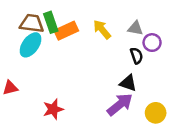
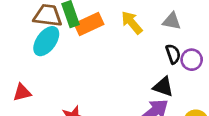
purple circle: (152, 43) -> (192, 60), moved

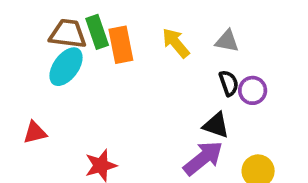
orange rectangle: (89, 24) -> (121, 45), turned -76

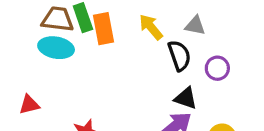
cyan ellipse: (66, 67) -> (56, 48), turned 64
black semicircle: (229, 83) -> (179, 56), moved, size x1.4

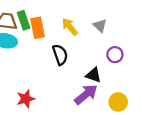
gray triangle: (195, 26) -> (100, 26), turned 32
black semicircle: (179, 56) -> (60, 55), moved

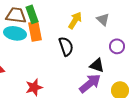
yellow arrow: (70, 27) -> (75, 20), turned 72
orange rectangle: (38, 28) -> (35, 31), moved

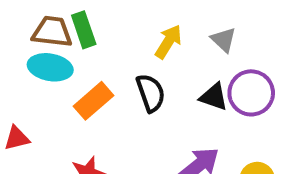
orange rectangle: (35, 31) -> (94, 101), moved, turned 60
purple circle: (117, 46) -> (251, 93), size x1.5
black triangle: (97, 65) -> (214, 97), moved

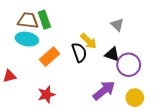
yellow arrow: (168, 42) -> (89, 41), moved, turned 102
purple circle: (251, 93) -> (129, 65), moved

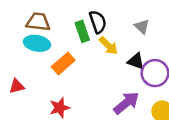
green rectangle: (44, 20) -> (82, 31), moved
black semicircle: (79, 52) -> (98, 22), moved

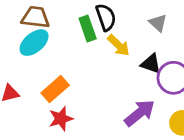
cyan ellipse: (37, 43) -> (34, 43), turned -50
orange rectangle: (63, 64) -> (55, 89), moved

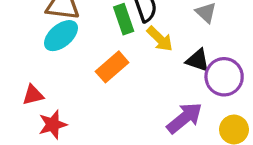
orange rectangle: (55, 89) -> (112, 67), moved
red star: (61, 119) -> (53, 125), moved

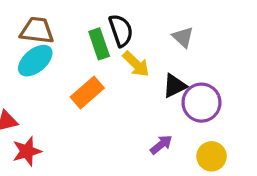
black triangle: (198, 60) -> (175, 86), turned -45
purple arrow: (185, 118) -> (161, 145), size x0.6

